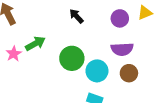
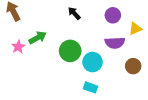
yellow triangle: (145, 13) -> (135, 29), moved
brown circle: (129, 73) -> (133, 66), moved

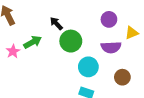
black arrow: (74, 13) -> (56, 24), moved
green circle: (70, 51) -> (71, 41), moved
brown circle: (133, 66) -> (122, 77), moved

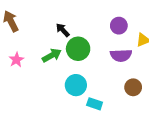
green arrow: (33, 42) -> (52, 55), moved
cyan circle: (88, 67) -> (76, 85), moved

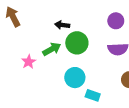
black arrow: (63, 30) -> (62, 25), turned -40
pink star: (16, 60) -> (29, 62), moved

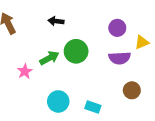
black arrow: (62, 25) -> (56, 21), moved
cyan circle: (75, 78) -> (58, 101), moved

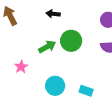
pink star: (25, 71) -> (21, 67), moved

